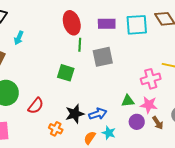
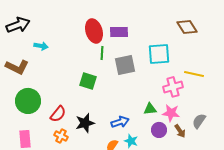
purple rectangle: (107, 24) -> (119, 32), moved
cyan square: (137, 25) -> (159, 54), moved
cyan arrow: (19, 38) -> (41, 46), turned -104
black star: (75, 114) -> (85, 123), moved
orange cross: (56, 129) -> (61, 136), moved

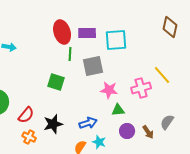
brown diamond: (187, 27) -> (170, 27), moved, turned 45
cyan square: (159, 54) -> (116, 40), moved
yellow line: (194, 74) -> (162, 75), turned 36
pink star: (171, 113) -> (109, 90), moved

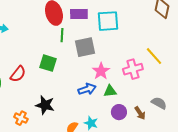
pink star: (109, 90) -> (101, 71), turned 30
red semicircle: (26, 115) -> (18, 74), moved
gray semicircle: (167, 122) -> (159, 103), turned 84
blue arrow: (88, 123) -> (87, 89), moved
black star: (53, 124) -> (45, 105), turned 30

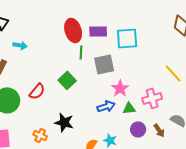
green square: (48, 63) -> (67, 80), turned 30
pink cross: (133, 69) -> (152, 98), moved

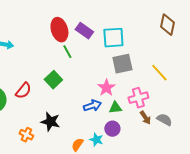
purple rectangle: (98, 31) -> (84, 31), turned 36
green line: (81, 52) -> (67, 52), turned -32
gray square: (104, 64) -> (122, 64), moved
purple circle: (138, 129) -> (112, 129), moved
brown arrow: (159, 130) -> (145, 118), moved

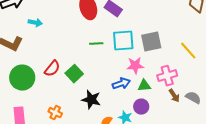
cyan square: (113, 38) -> (123, 41), moved
green line: (67, 52) -> (96, 44), moved, turned -64
green square: (53, 80) -> (74, 74), moved
pink star: (106, 88) -> (135, 66), turned 30
black star: (50, 122) -> (91, 100), moved

